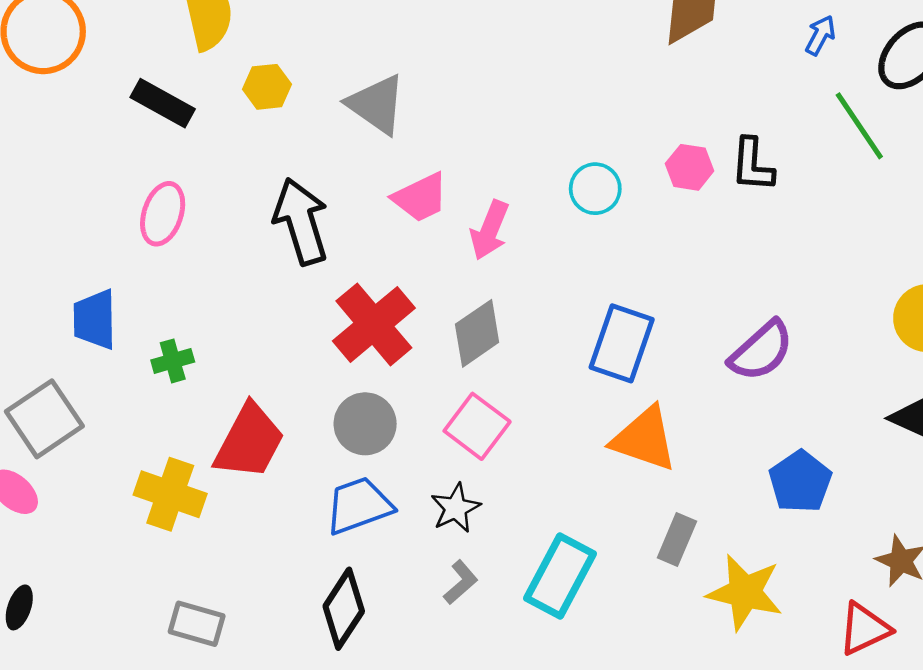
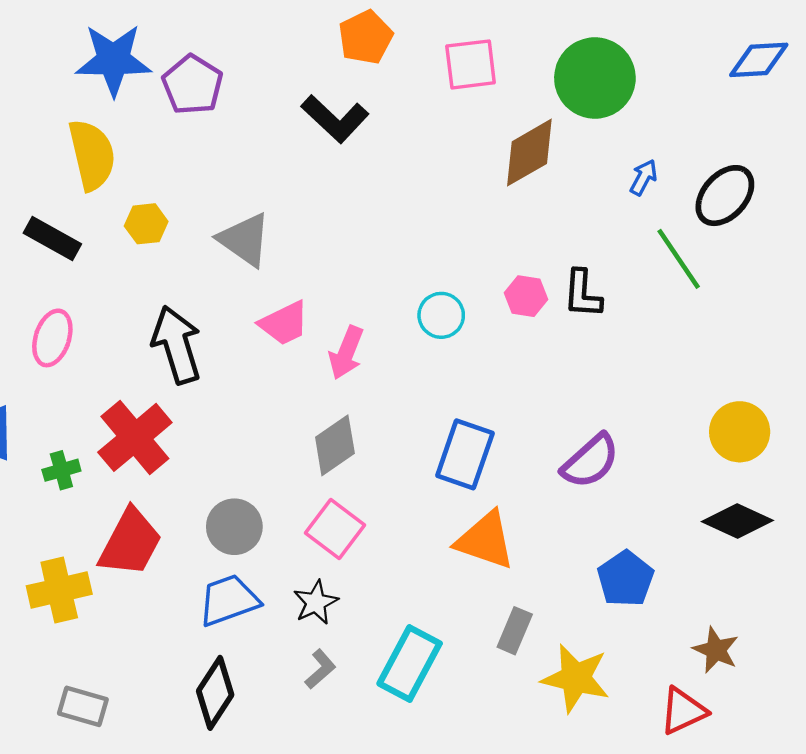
red cross: (374, 324) -> (135, 437), moved
yellow cross: (170, 494) -> (59, 590), turned -32

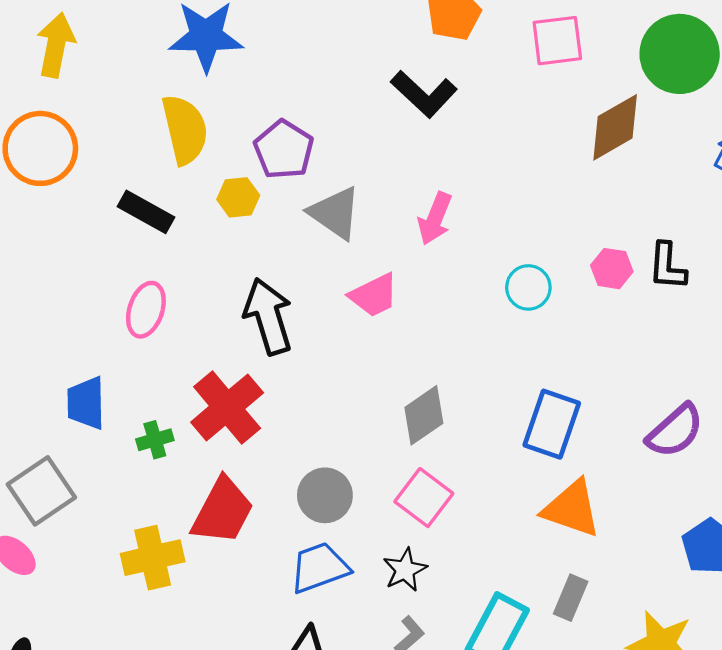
purple pentagon: (193, 85) -> (284, 150), moved
pink arrow: (346, 353) -> (435, 218), moved
gray rectangle: (515, 631) -> (571, 598), moved

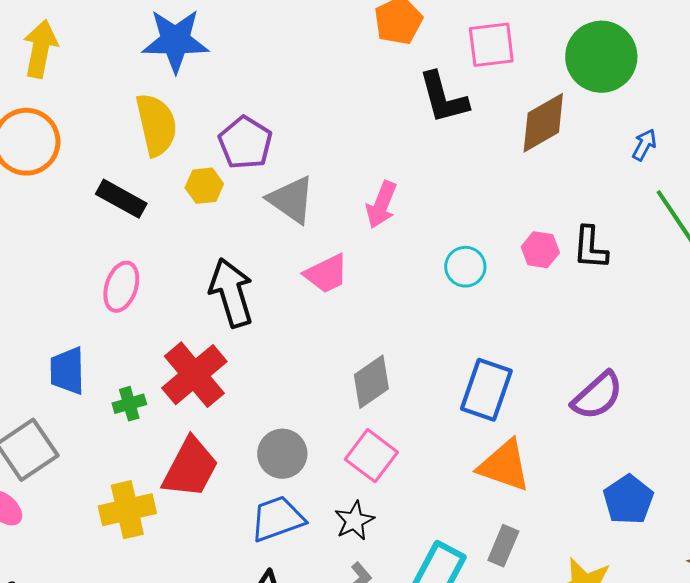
black L-shape: (424, 94) -> (443, 98), moved, turned 32

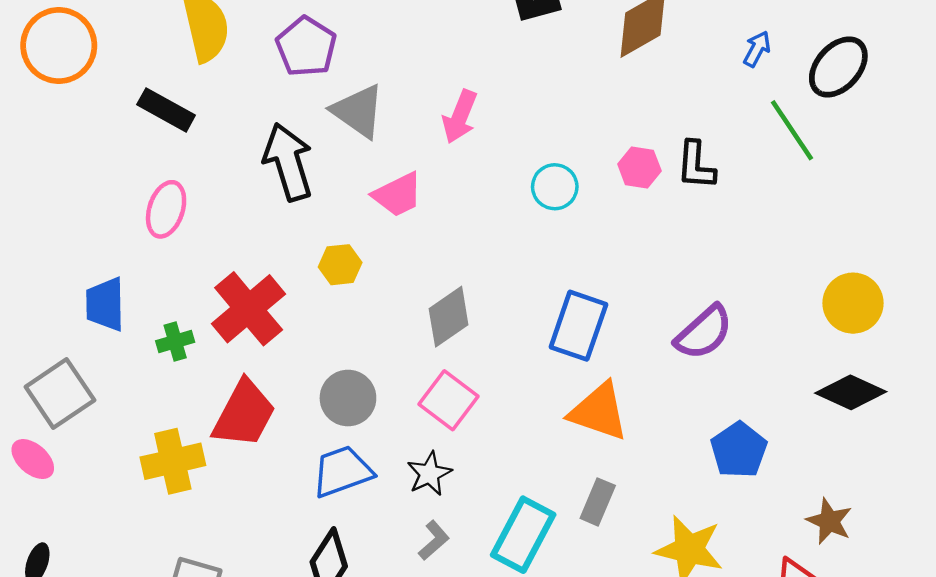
yellow hexagon: (204, 186) -> (340, 265), moved
black arrow: (231, 293) -> (288, 162), moved

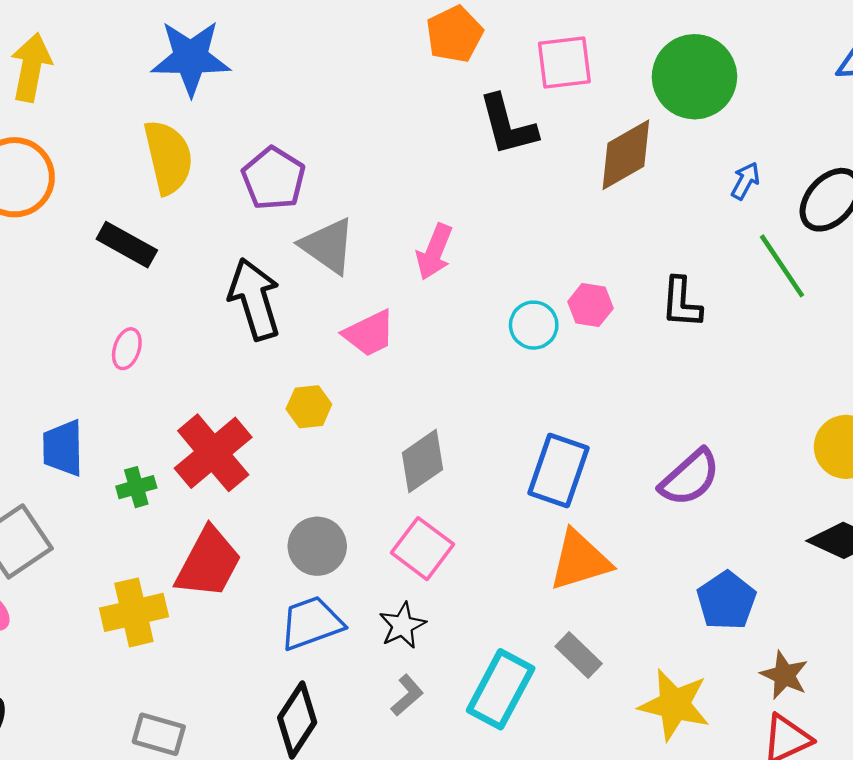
pink hexagon: (639, 168) -> (590, 305), moved
pink ellipse: (166, 209) -> (127, 349), size x0.7
orange triangle: (599, 412) -> (580, 560), turned -36
gray rectangle: (598, 502) -> (579, 655), turned -69
brown star: (829, 521) -> (784, 675), moved

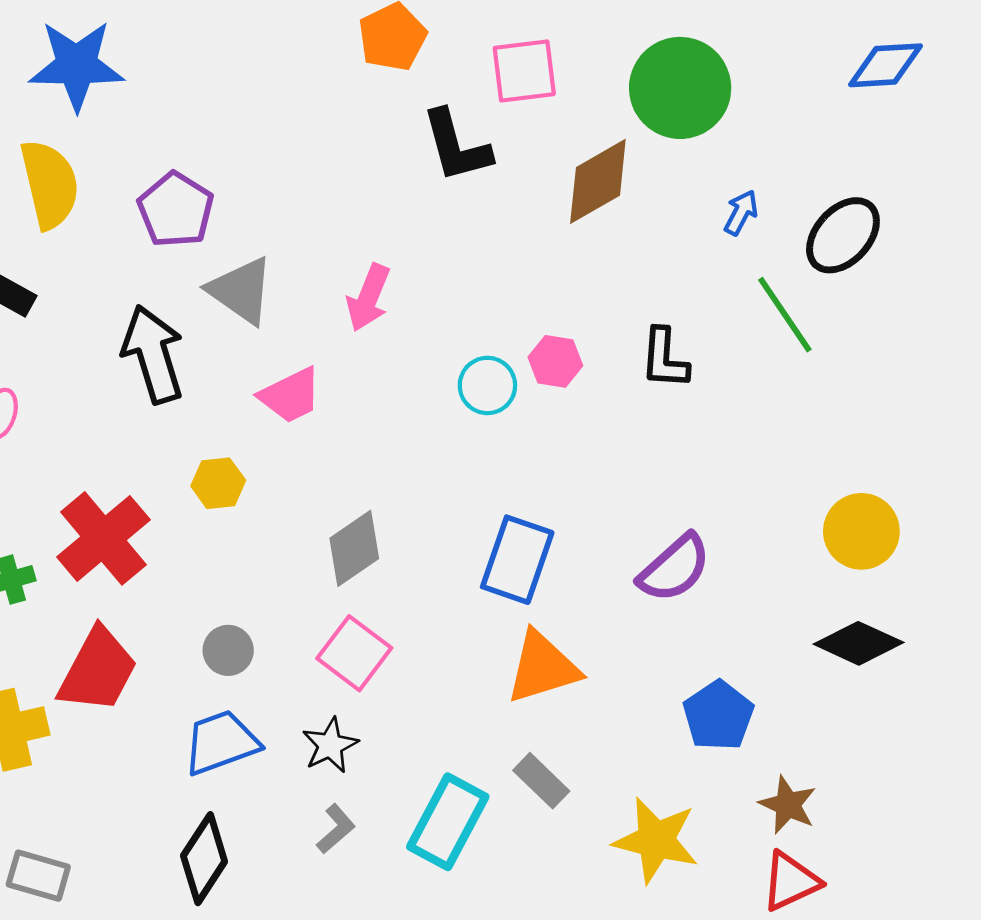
gray circle: (317, 546) -> (228, 650), size x0.7

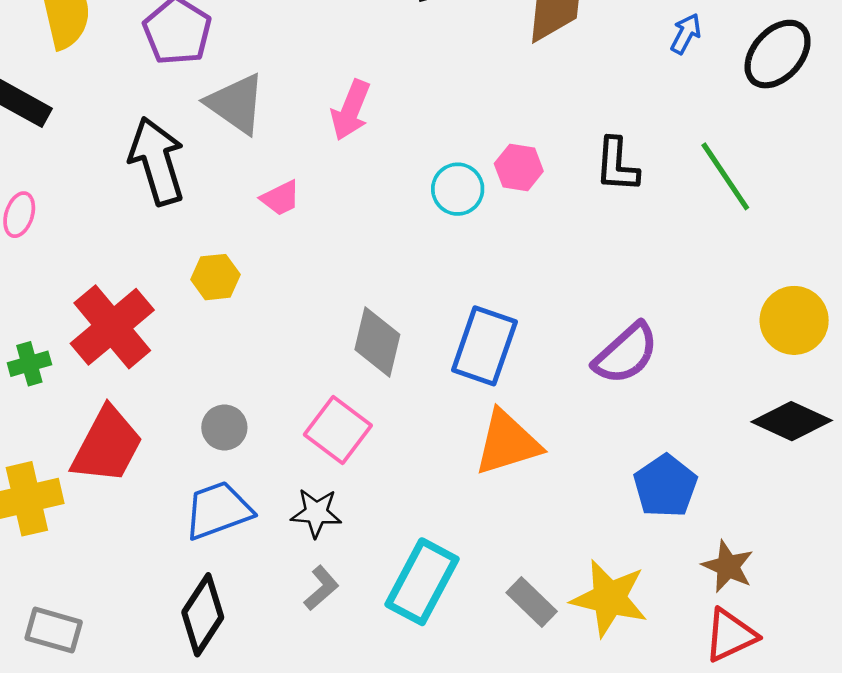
green line: (785, 315) -> (725, 176), moved
pink trapezoid: (290, 395) -> (280, 198), size x0.7
gray diamond: (354, 548) -> (377, 342), moved, turned -42
black star: (330, 745) -> (316, 513), turned 30
gray rectangle: (541, 781) -> (532, 602), moved

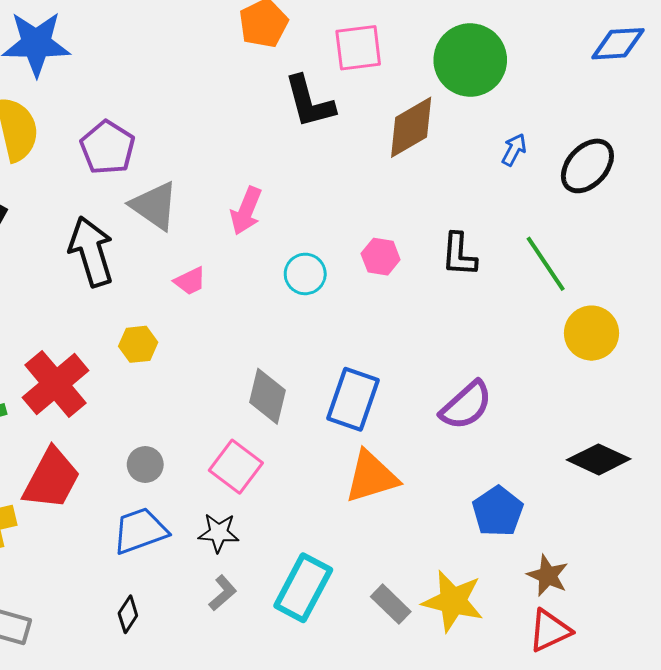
cyan circle: (458, 189) -> (305, 274), moved
yellow circle: (794, 320) -> (591, 333), moved
black diamond: (203, 615) -> (128, 614), size x0.6

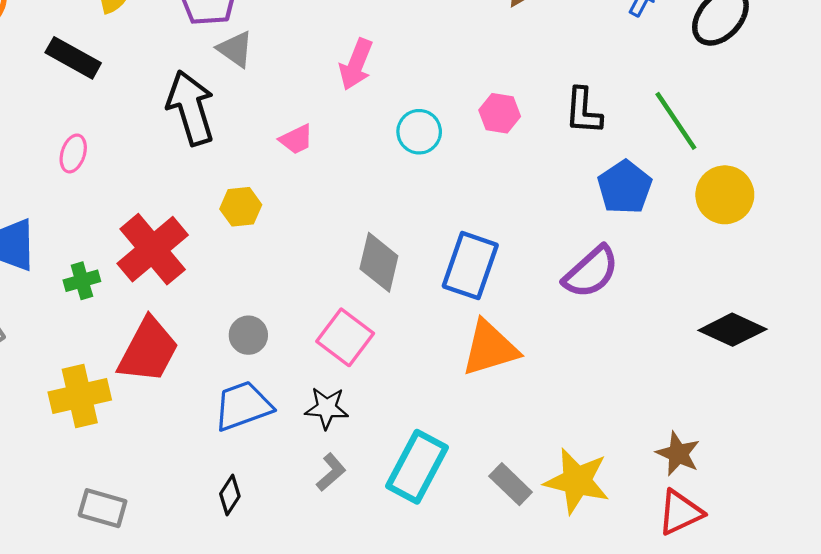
gray triangle: (154, 206) -> (235, 49), moved, size x0.7
blue pentagon: (498, 511) -> (625, 187), moved

